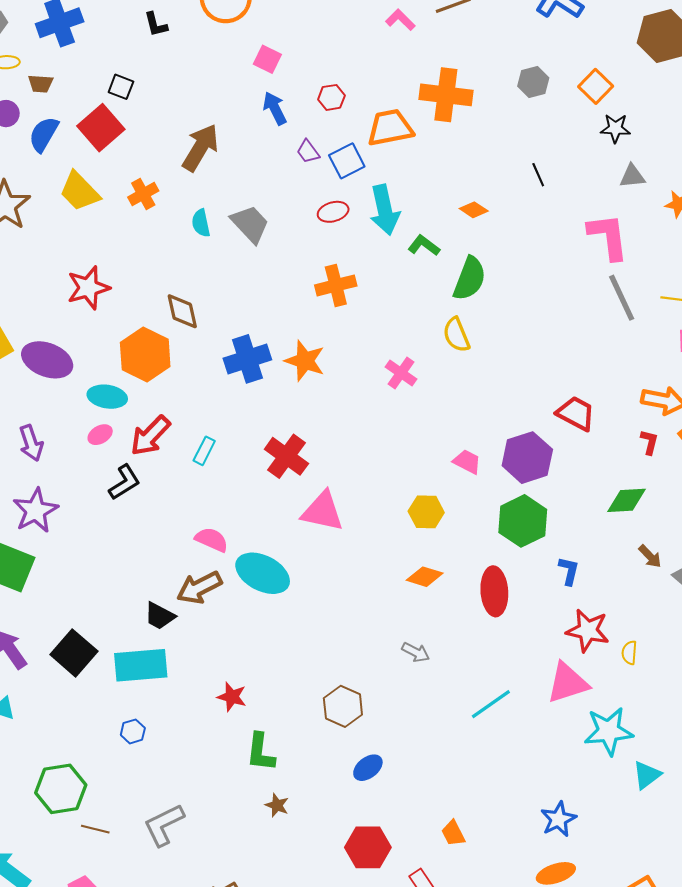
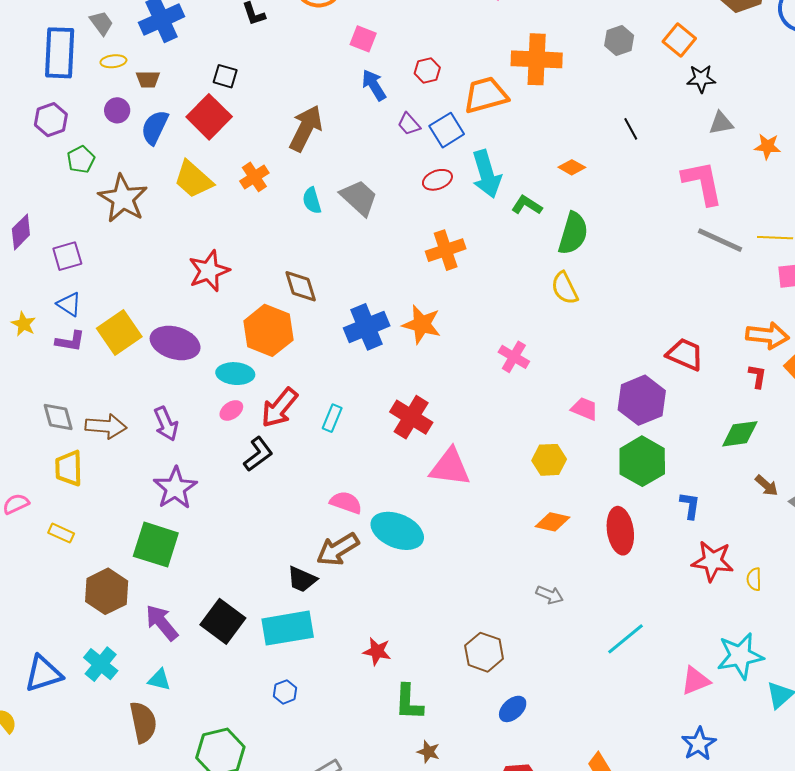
gray line: (622, 298) -> (720, 240), turned -36
pink cross: (401, 373) -> (514, 357), moved
pink triangle: (568, 683) -> (695, 681), moved, size x0.7

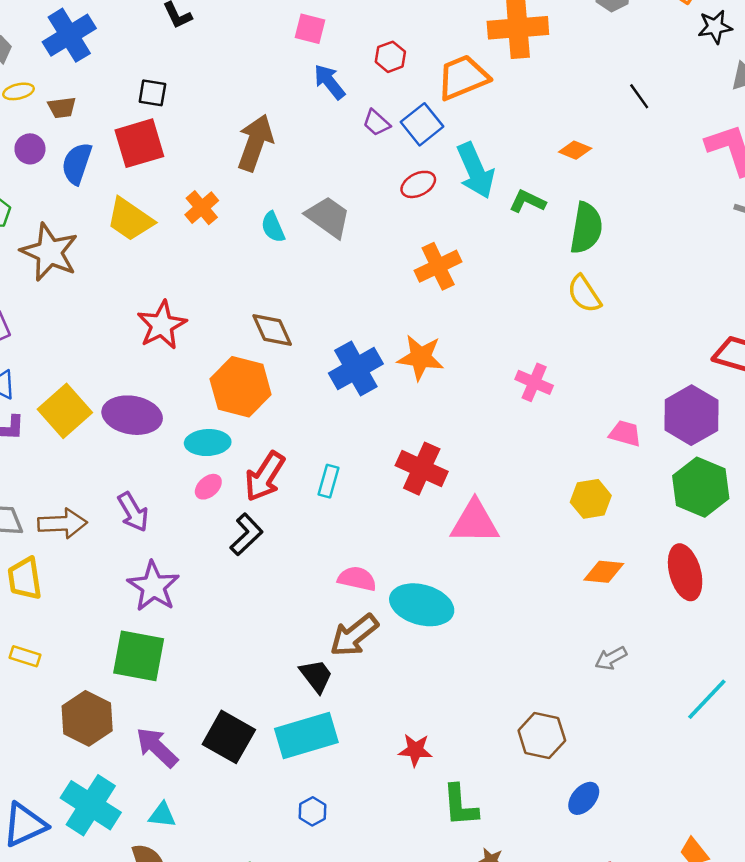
red square: (209, 117) -> (139, 143), turned 36
black trapezoid: (302, 579) -> (316, 676), turned -144
gray arrow: (550, 595) -> (611, 658), turned 136
cyan cross: (101, 664) -> (91, 805), size x1.4

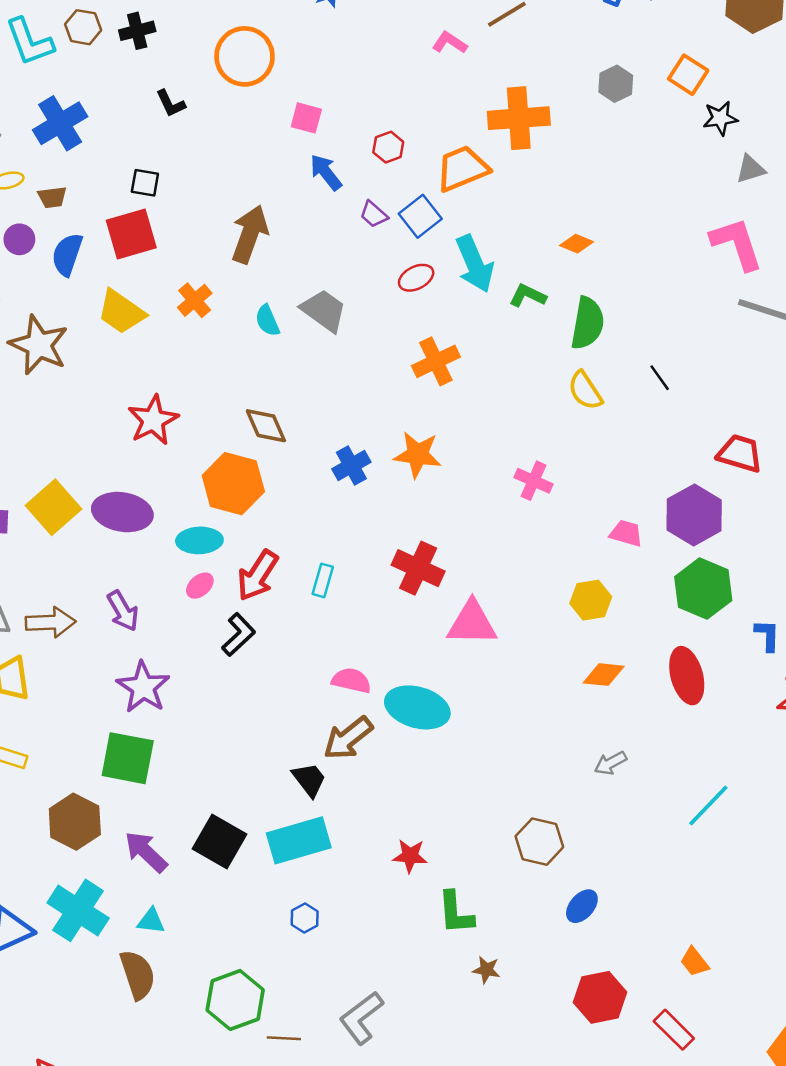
black line: (639, 96) -> (660, 378), moved
blue cross: (356, 369) -> (351, 466), size x0.7

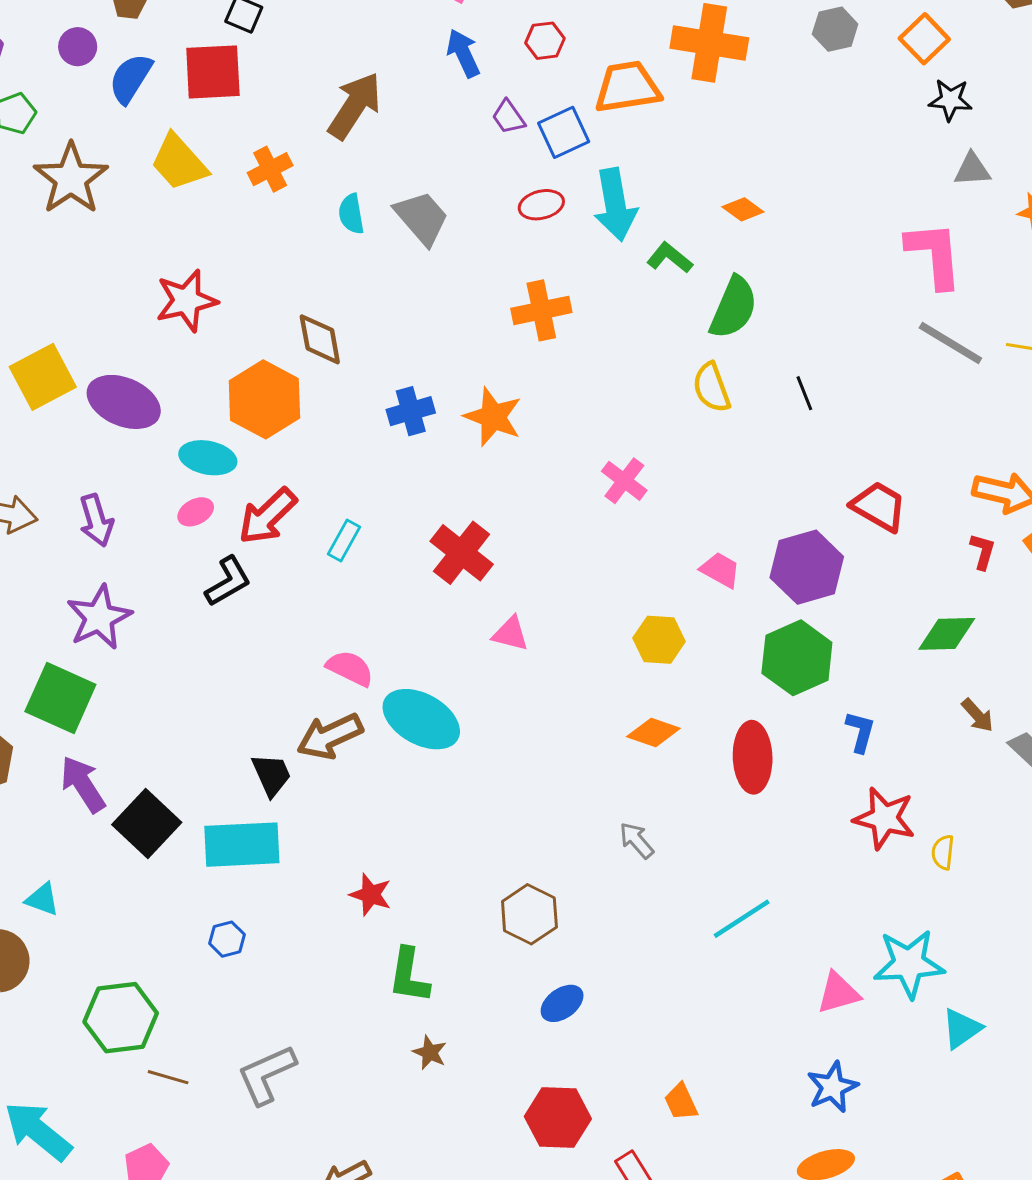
pink triangle: (472, 623) -> (510, 634), size x0.6
gray arrow: (610, 763) -> (637, 840), turned 64
purple arrow: (146, 852) -> (83, 784), moved

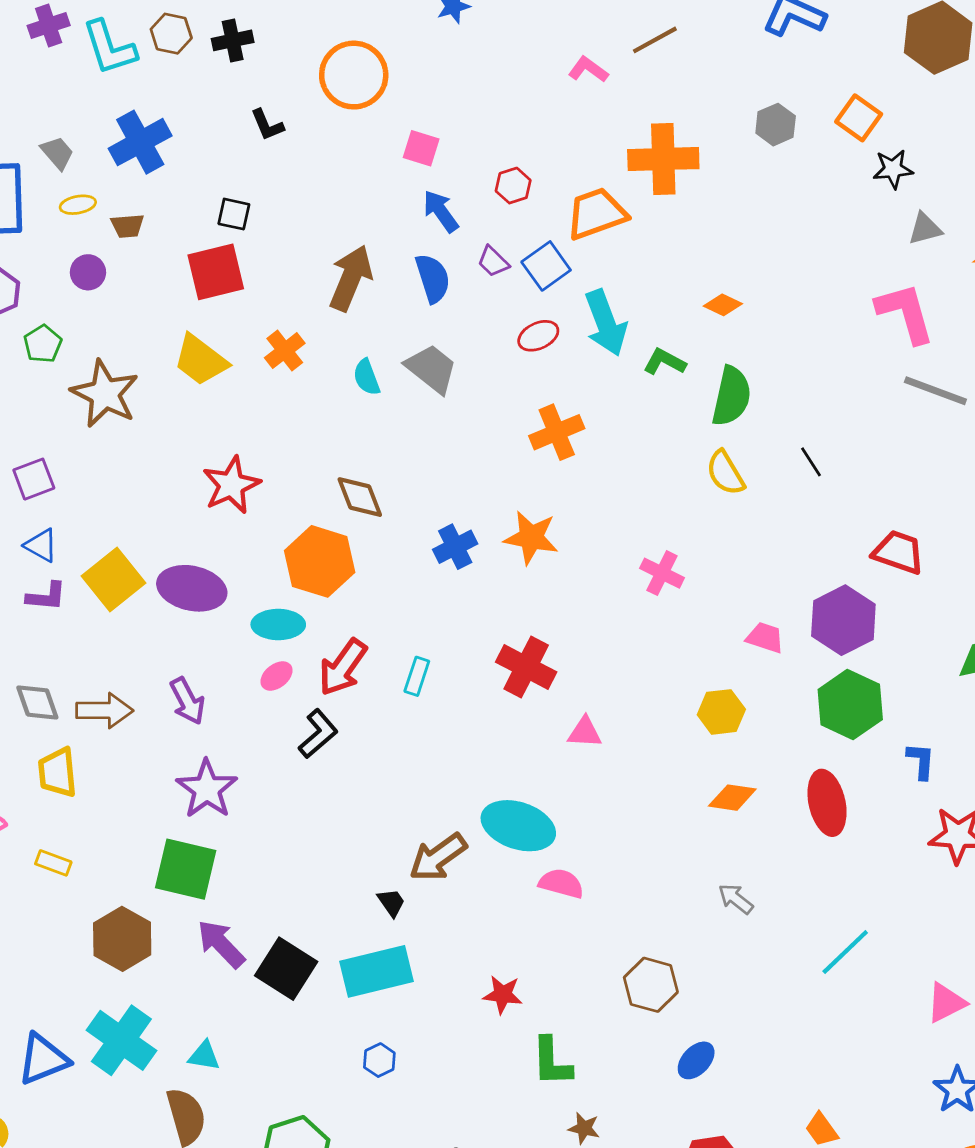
blue semicircle: (131, 78) -> (433, 278), moved, turned 141
pink semicircle: (350, 668) -> (561, 883), moved
black trapezoid: (271, 775) -> (391, 903), size x0.7

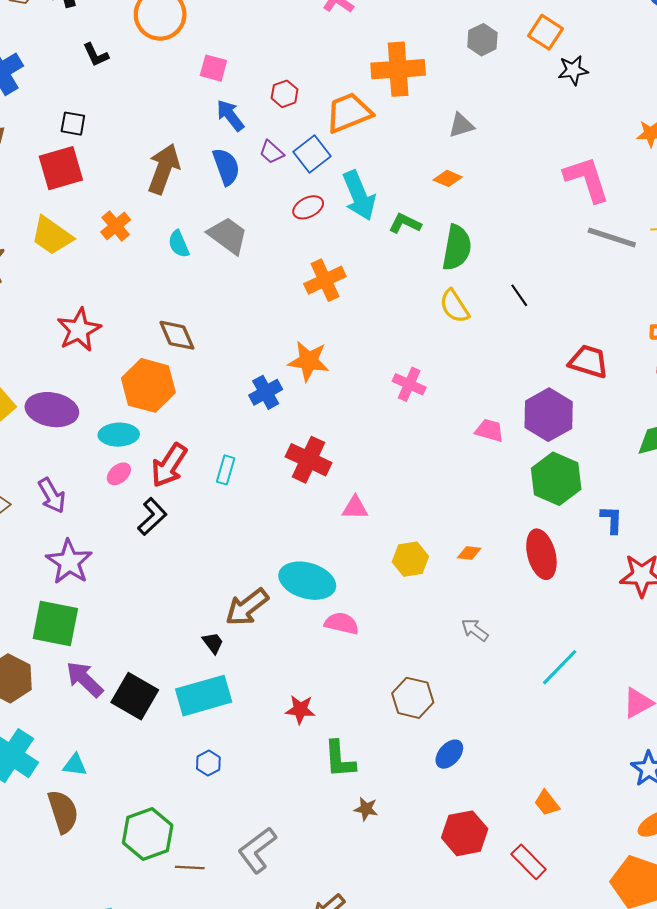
gray triangle: (925, 229) -> (461, 125), moved
blue cross: (455, 547) -> (266, 392), moved
yellow hexagon: (721, 712) -> (410, 559), moved
orange diamond: (732, 798) -> (469, 553), size x0.7

